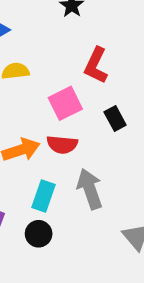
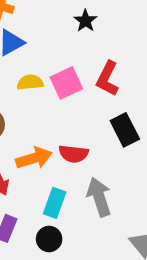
pink square: (65, 103) -> (66, 83), moved
black rectangle: (115, 119) -> (125, 130), size x1.4

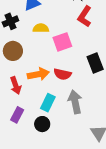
red L-shape: (108, 79) -> (85, 16), moved
pink square: (66, 83) -> (62, 42), moved

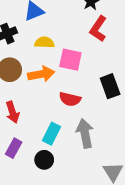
pink square: (62, 42) -> (70, 60), turned 30
orange arrow: (38, 74) -> (41, 74), moved

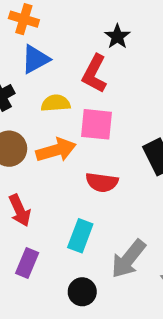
red L-shape: (98, 29) -> (94, 74), moved
gray arrow: (85, 133) -> (128, 259), moved, turned -124
black circle: (44, 160) -> (82, 292), moved

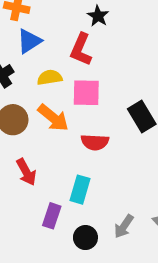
orange arrow: (56, 150) -> (53, 118), turned 60
gray arrow: (128, 259) -> (124, 226), moved, size x0.7
purple rectangle: (27, 263) -> (52, 216), moved

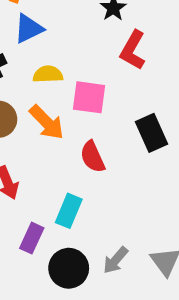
red L-shape: (81, 49) -> (133, 50), moved
red semicircle: (95, 142) -> (93, 157), turned 56
black circle: (85, 238) -> (69, 268), size x1.4

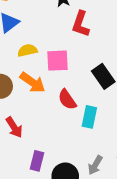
cyan rectangle: (69, 211) -> (89, 117), moved

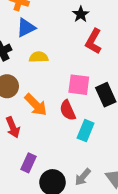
pink square: (57, 61) -> (79, 85), moved
orange arrow: (33, 82) -> (36, 105), moved

